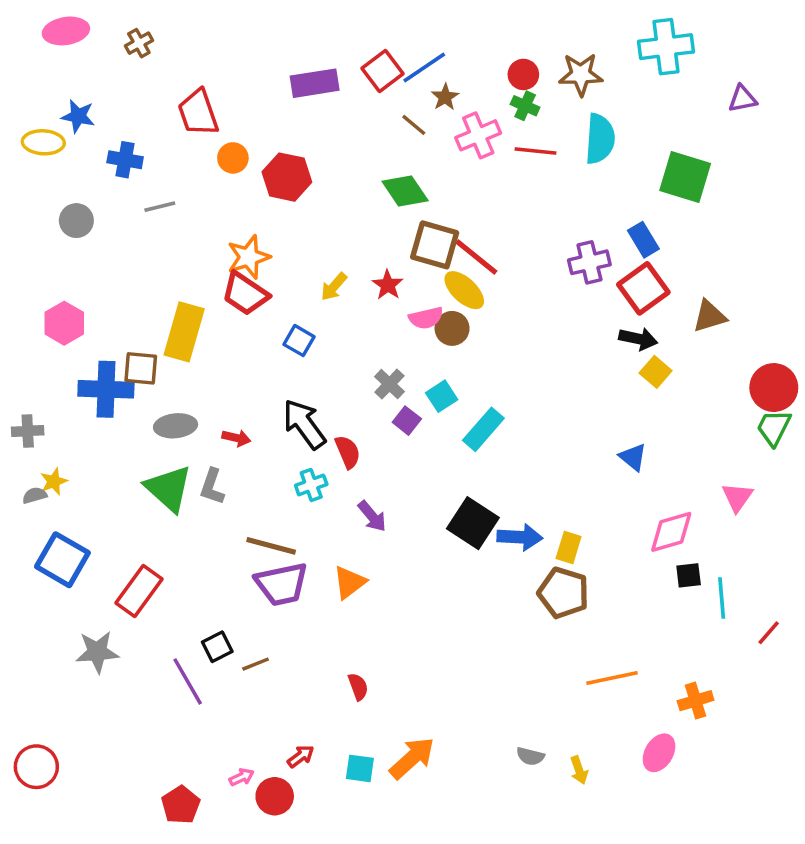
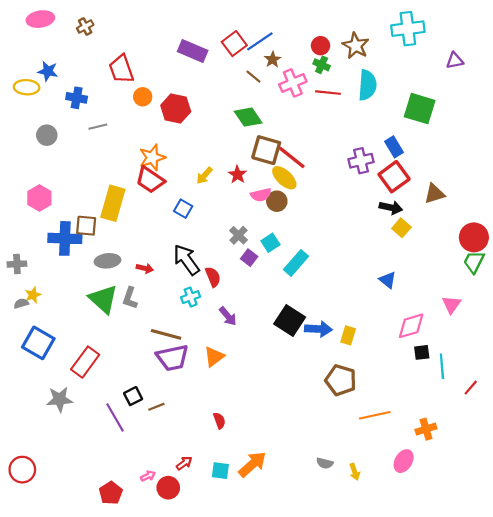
brown star: (581, 74) -> (356, 46), turned 30
purple rectangle: (315, 83) -> (193, 51), turned 32
brown pentagon: (563, 593) -> (341, 380), moved

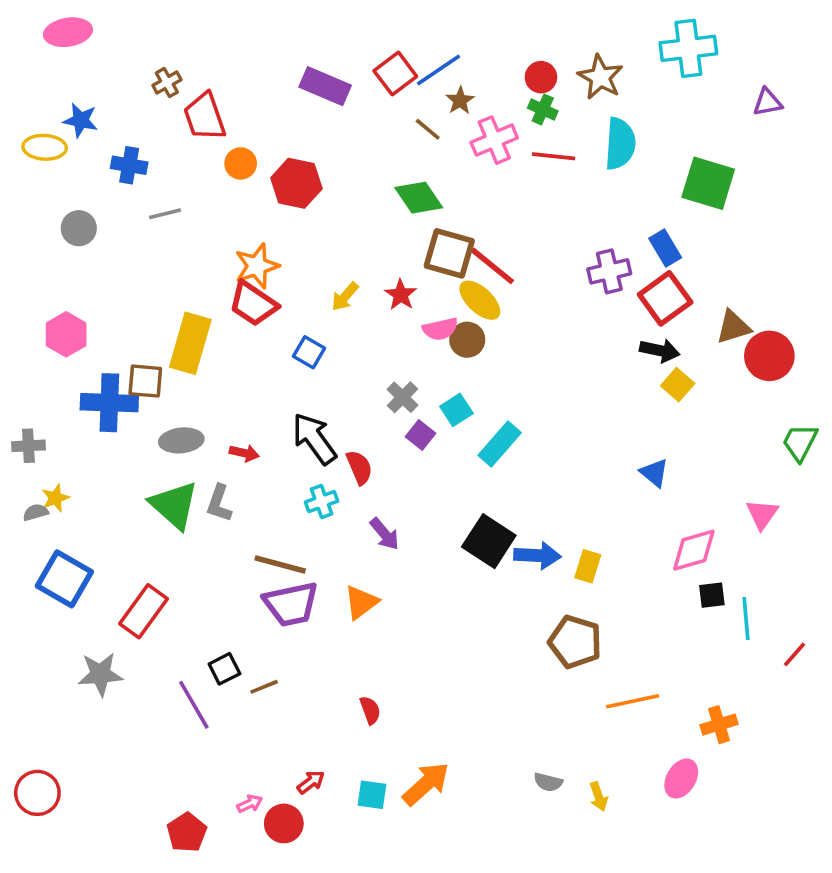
brown cross: (85, 26) -> (167, 83), moved
red circle: (474, 237) -> (769, 356), moved

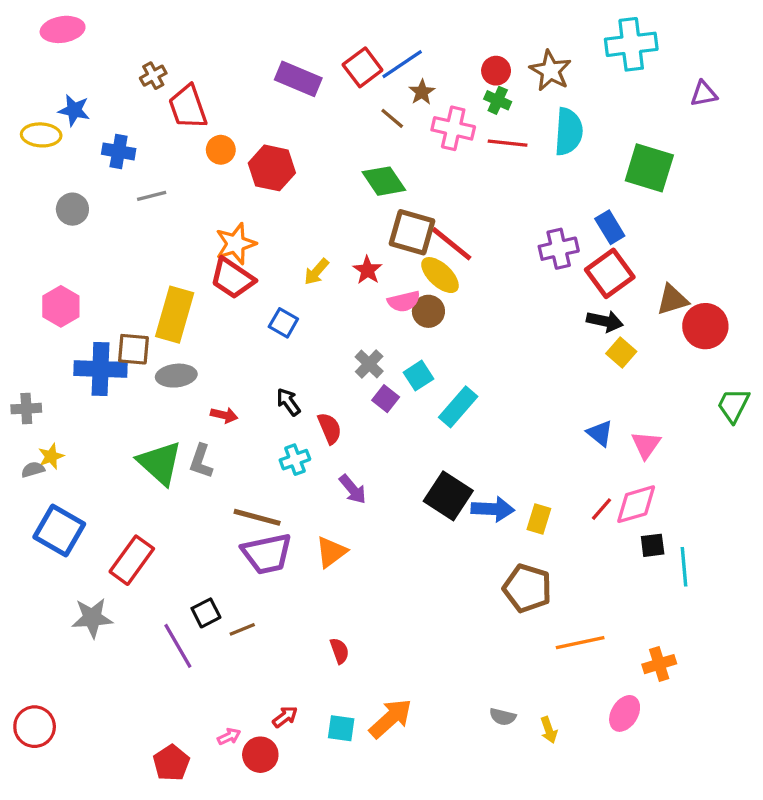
pink cross: (494, 140) -> (453, 128), turned 36
black arrow: (314, 439) -> (288, 402), size x0.6
gray ellipse: (181, 440) -> (176, 376), moved
pink triangle: (762, 514) -> (646, 445), moved
red line: (795, 654) -> (602, 509), moved

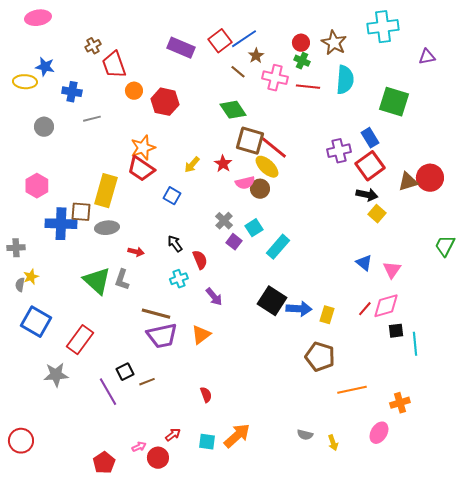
red circle: (705, 326) -> (430, 178), moved
gray semicircle: (33, 470) -> (20, 285), turned -64

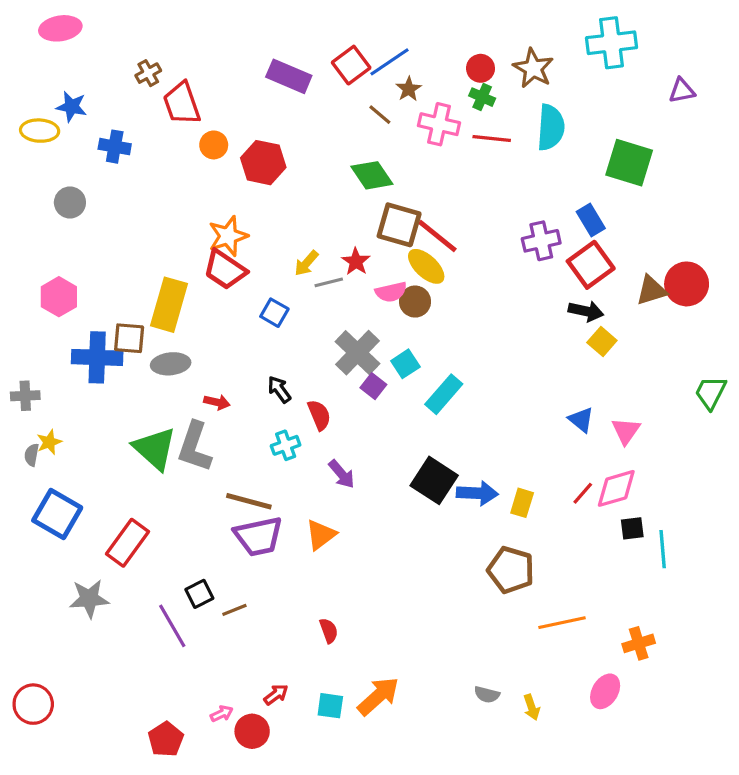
gray line: (92, 119) -> (329, 282), moved
gray cross: (224, 221) -> (358, 353), size x1.6
gray L-shape: (122, 280) -> (195, 447), size x1.5

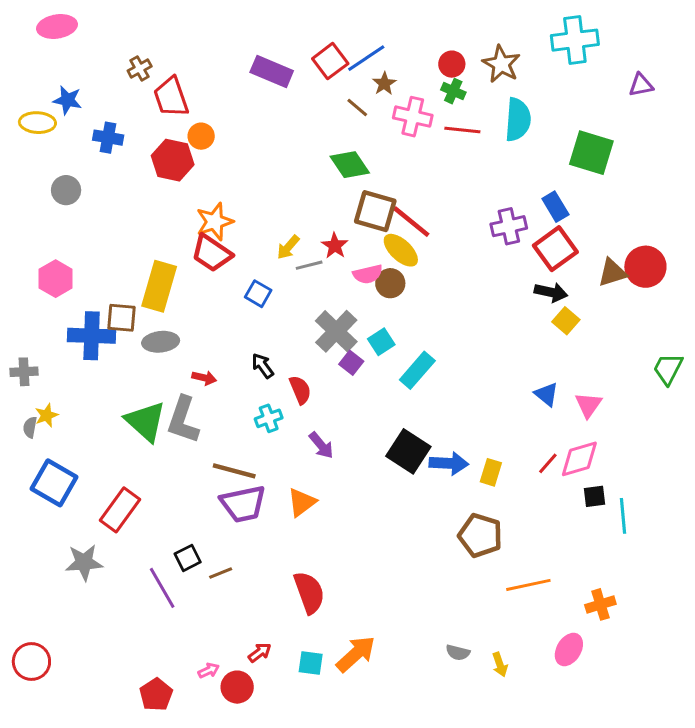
red hexagon: (263, 163) -> (173, 160), moved
red semicircle: (329, 631) -> (309, 592), size x1.8

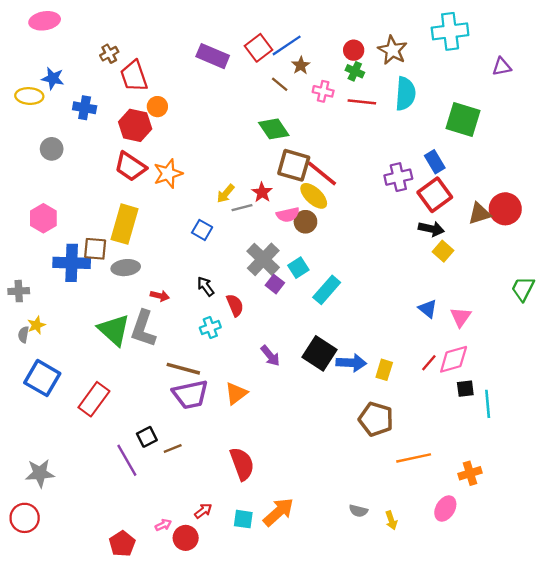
pink cross: (413, 117) -> (323, 91), size x0.7
red trapezoid: (212, 253) -> (130, 167), moved
purple arrow: (321, 445) -> (270, 356), moved
gray star: (84, 562) -> (40, 473), moved

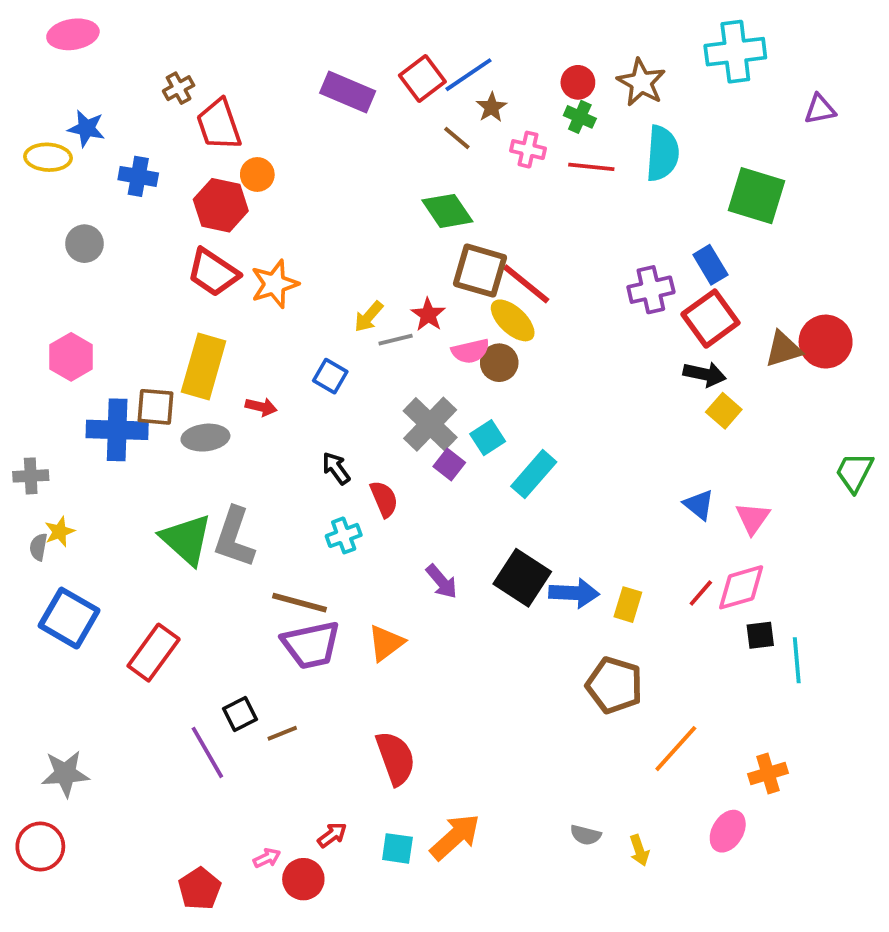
red arrow: (160, 296) -> (261, 407), moved
orange line: (414, 458) -> (676, 749), turned -36

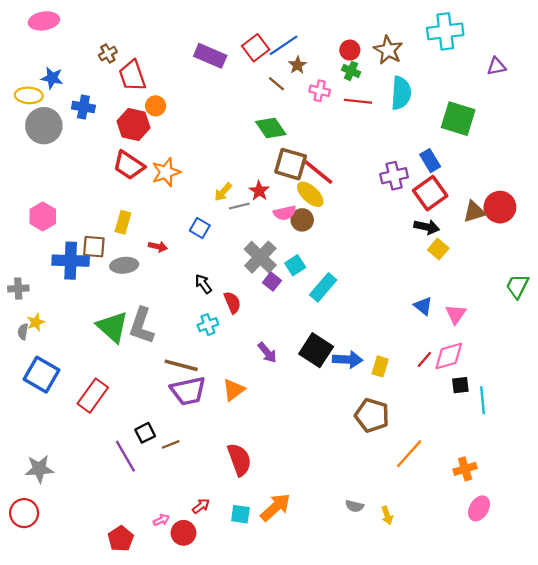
gray circle: (84, 244) -> (44, 126), moved, size x1.6
yellow rectangle: (204, 367) -> (123, 222), size x0.6
pink ellipse: (728, 831) -> (479, 508), moved

